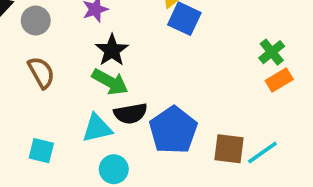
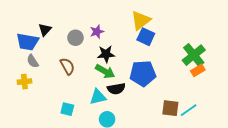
gray circle: (36, 21) -> (75, 38), moved
black star: (112, 50) -> (106, 54), turned 30
green cross: (272, 52) -> (194, 55), size x1.6
blue pentagon: (173, 130) -> (143, 73), moved, turned 30

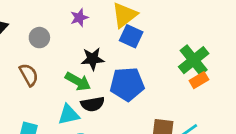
purple star: (97, 32) -> (79, 18), moved
black star: (106, 54) -> (93, 59), moved

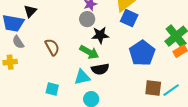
gray circle: (39, 38) -> (87, 19), moved
blue pentagon: (127, 84) -> (142, 53), moved, turned -30

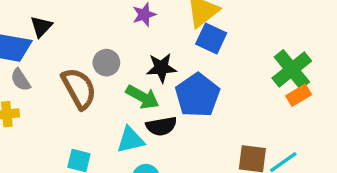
gray circle: (87, 19) -> (106, 63), moved
brown semicircle: (52, 47) -> (79, 88), size x1.4
blue pentagon: (142, 53) -> (197, 95), moved

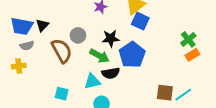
black triangle: (41, 27) -> (42, 25), moved
green cross: (292, 69) -> (188, 39), size x0.7
gray semicircle: (21, 80) -> (27, 46), turned -72

